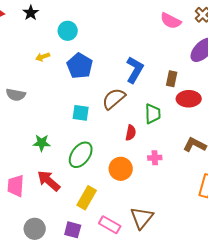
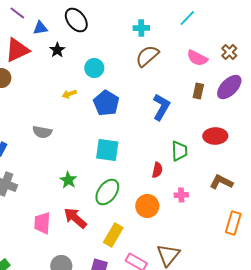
brown rectangle: (172, 79) -> (198, 91), moved
brown semicircle: (114, 99) -> (147, 56), moved
cyan square: (81, 113) -> (107, 150), size x1.4
green star: (42, 143) -> (68, 180), turned 30

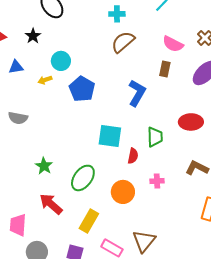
blue triangle: (40, 28) -> (16, 67), moved
cyan circle: (94, 68) -> (61, 61), moved
brown rectangle: (198, 91) -> (165, 69), moved
cyan square: (107, 150) -> (110, 136), moved
pink trapezoid: (42, 223) -> (18, 225), moved

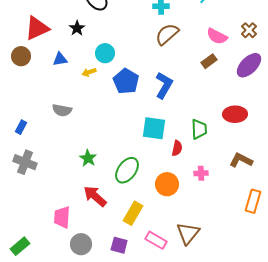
brown rectangle: (165, 69) -> (209, 61), turned 42
blue L-shape: (137, 93) -> (164, 85), moved

